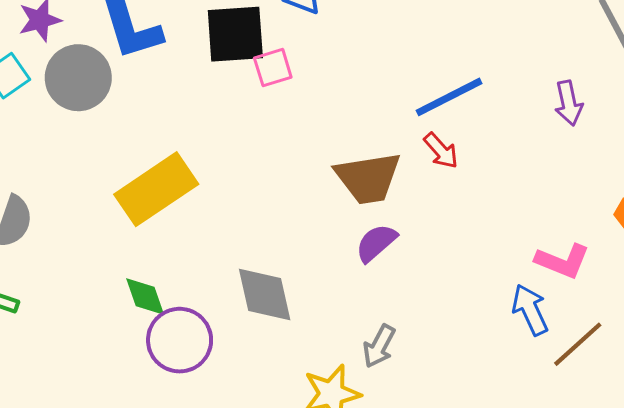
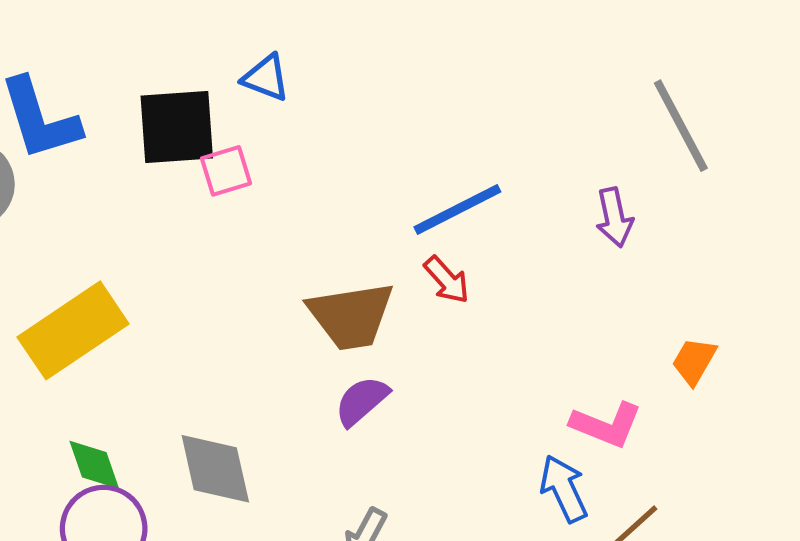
green diamond: (145, 297) -> (94, 465), moved

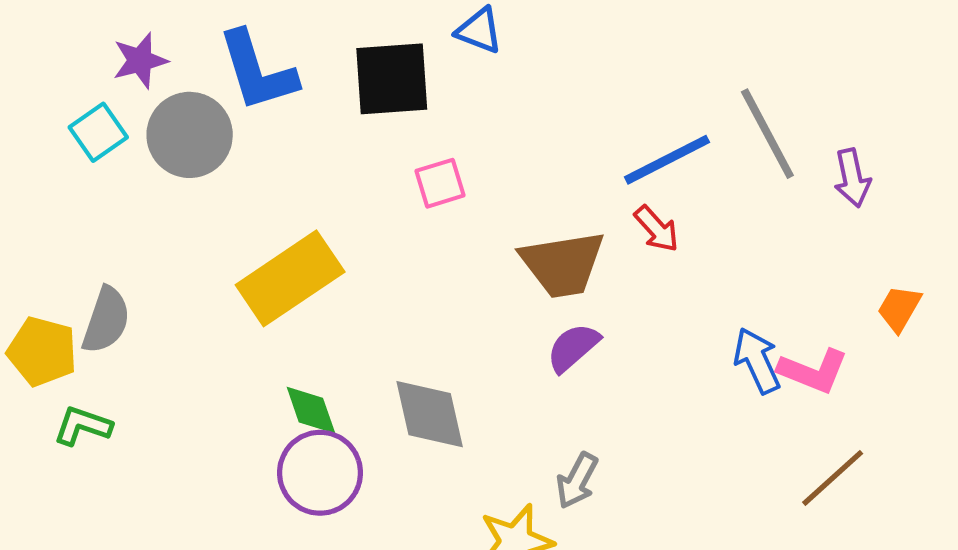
gray line: (681, 126) -> (767, 134), moved
pink square: (226, 171) -> (440, 183), moved
purple arrow: (614, 217) -> (852, 178), moved
blue arrow: (564, 489) -> (757, 361), moved

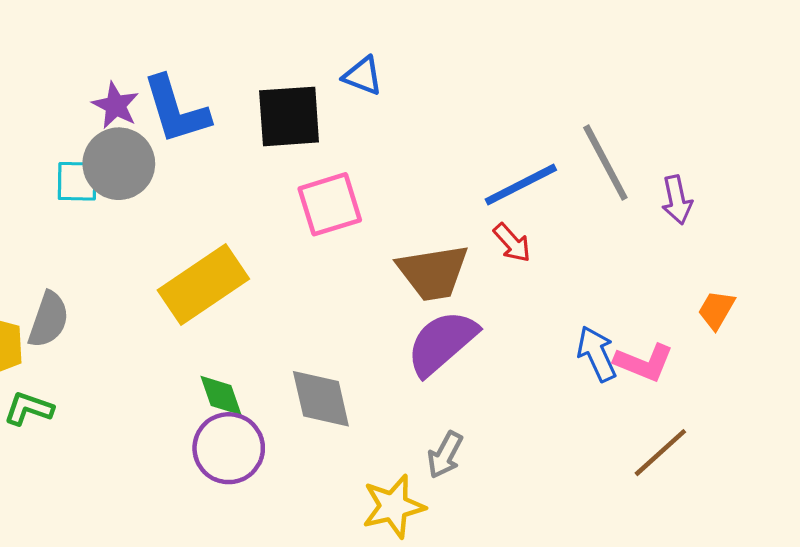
purple star: (140, 61) -> (116, 105), moved, turned -30
cyan square: (98, 132) -> (77, 181), moved, turned 36
pink square: (440, 183) -> (330, 204), size x1.5
purple semicircle: (573, 348) -> (442, 343), size x1.6

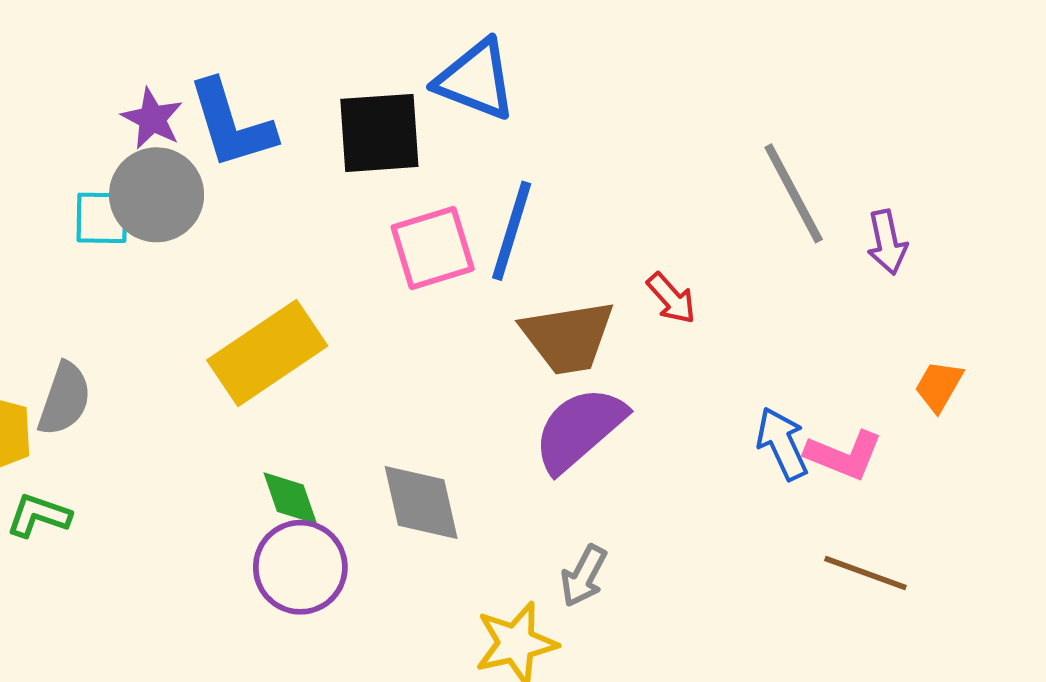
blue triangle: (363, 76) -> (476, 80), size x1.6
blue line: (521, 185) -> (512, 231), moved, turned -46
brown line: (660, 453) -> (865, 573), turned 62

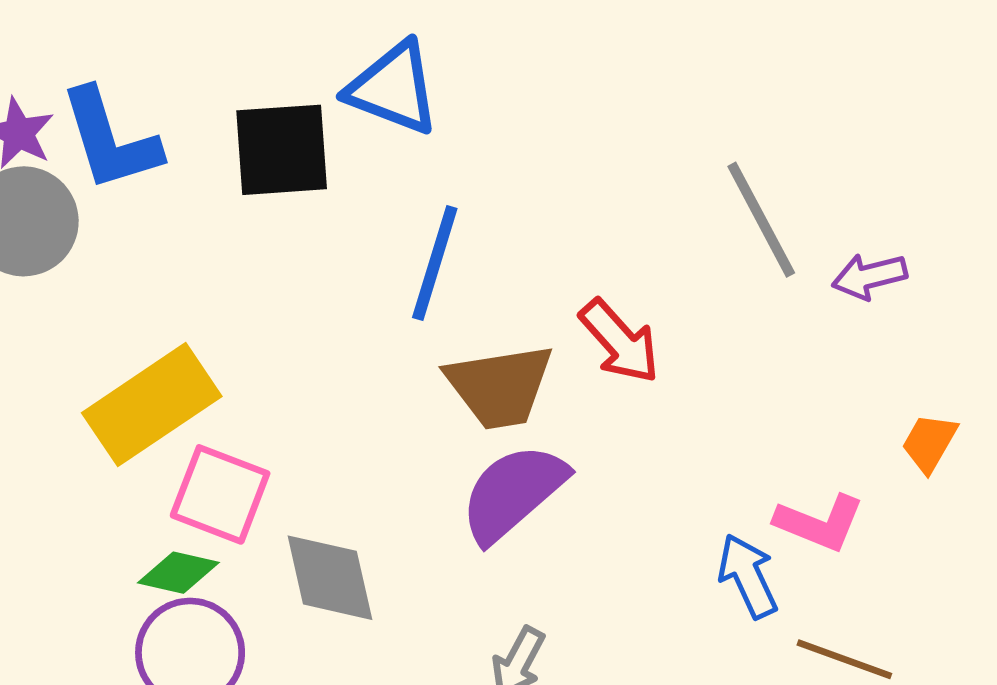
purple arrow: (887, 242) -> (869, 276), turned 88
pink square: (433, 248) -> (220, 494), moved, turned 38
red arrow: (671, 298) -> (620, 341), size x1.4
blue arrow: (782, 444) -> (748, 576), moved
green diamond: (290, 498) -> (178, 573), turned -58

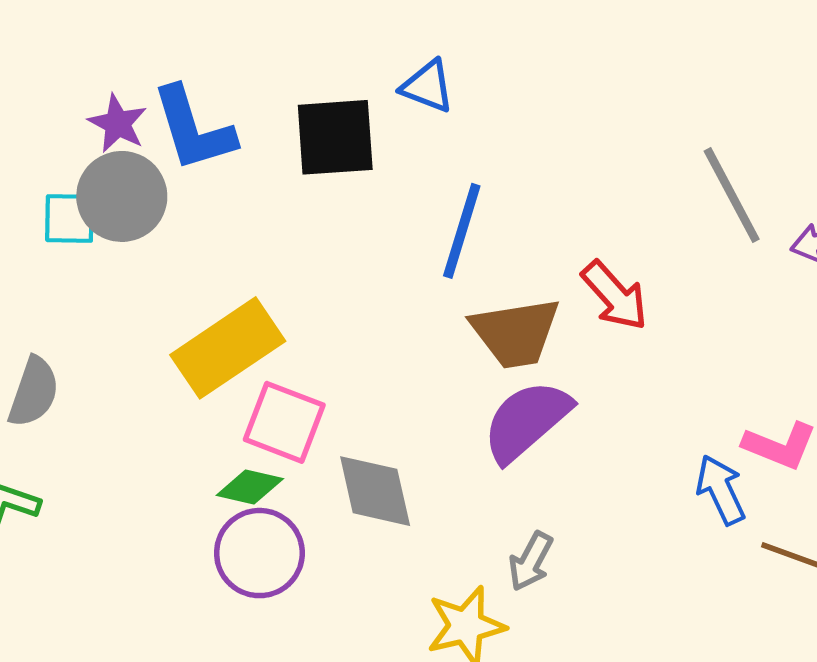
blue triangle: (393, 88) -> (427, 86), size x0.7

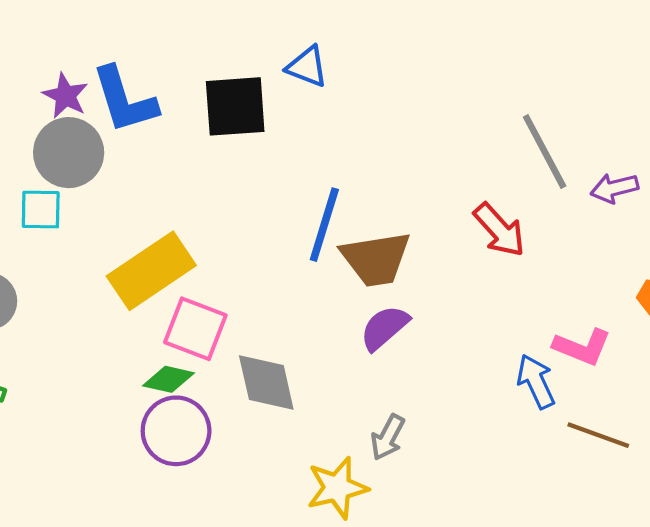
cyan square: (69, 219) -> (41, 210), moved
blue line: (462, 231) -> (324, 225), moved
red arrow: (615, 296) -> (499, 230), moved
purple semicircle: (527, 421) -> (384, 328), size x0.7

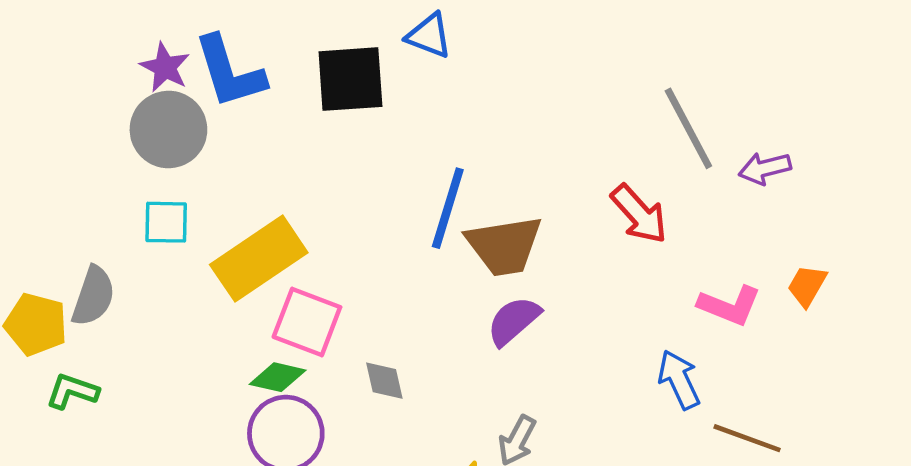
cyan square: (41, 210) -> (166, 222), moved
pink L-shape: (582, 347) -> (730, 306), moved
gray diamond: (266, 383) -> (384, 381), size x0.6

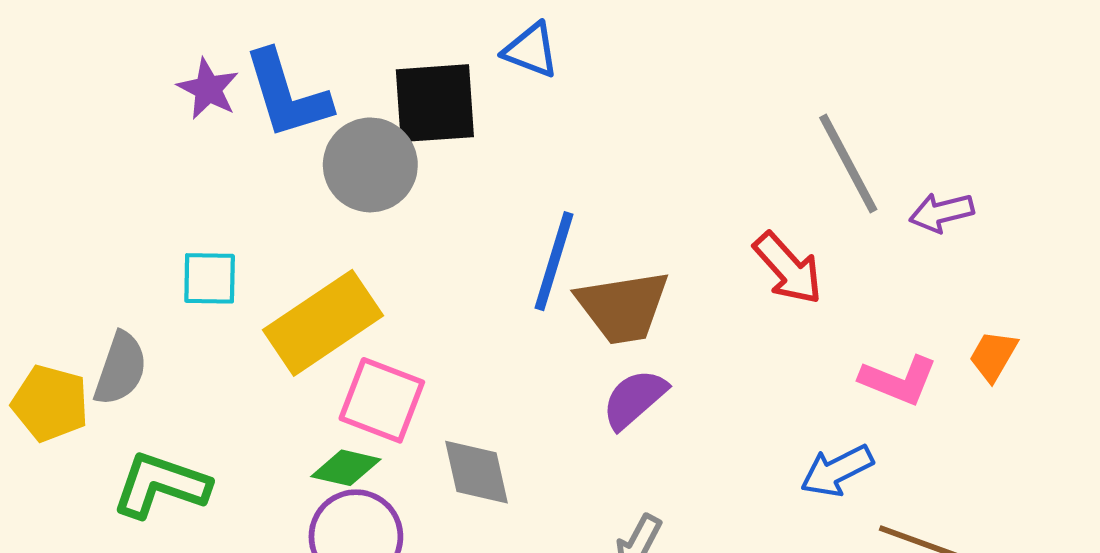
gray circle: (168, 130) -> (370, 165), moved
blue arrow: (679, 380) -> (837, 471), turned -92
gray diamond: (384, 381) -> (477, 472), size x1.4
green L-shape: (72, 391) -> (161, 485), moved, size x1.5

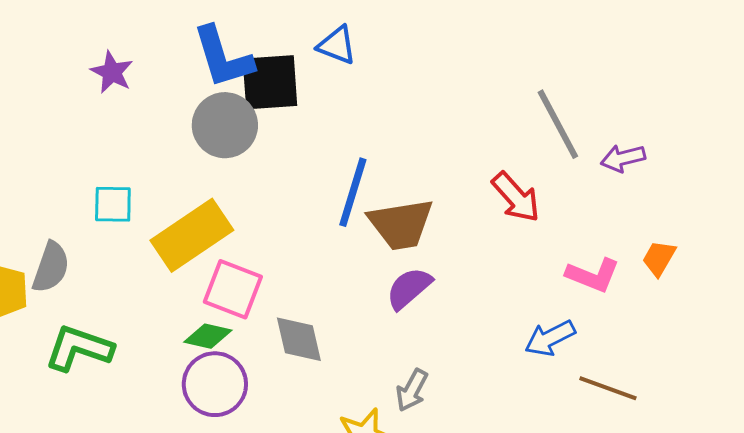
blue L-shape: (287, 95) -> (223, 57), moved

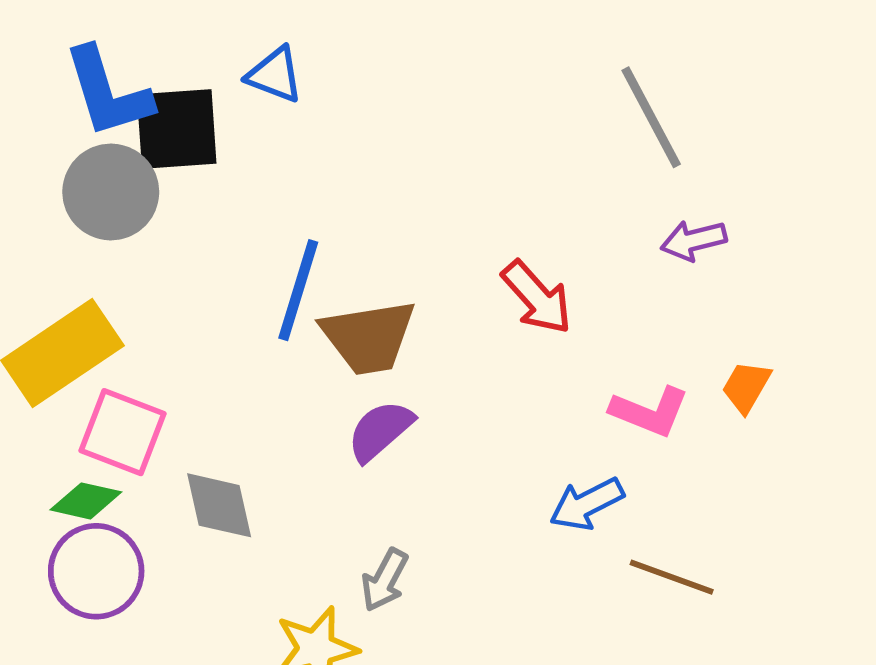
gray line: (558, 124) -> (651, 117), moved

